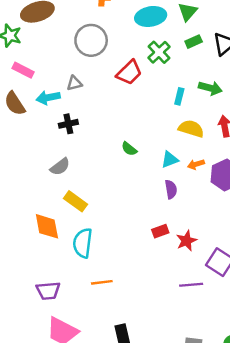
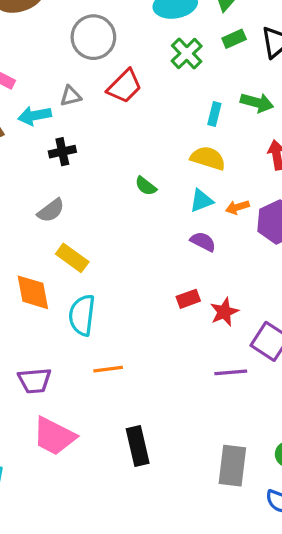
red trapezoid: (129, 73) -> (124, 86), moved
yellow semicircle: (191, 129) -> (208, 158), moved
purple semicircle: (171, 189) -> (203, 242), turned -54

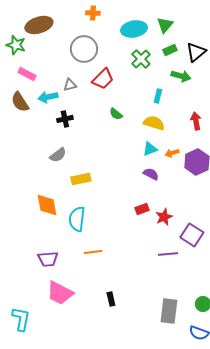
green arrow: (257, 103) -> (181, 76), moved
green semicircle: (146, 186) -> (116, 114), moved
yellow rectangle: (72, 258) -> (81, 179), moved, turned -48
black rectangle: (138, 446) -> (111, 299), size x0.6

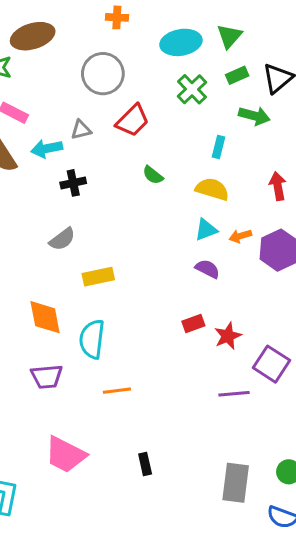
purple trapezoid: (48, 259) -> (47, 377), moved

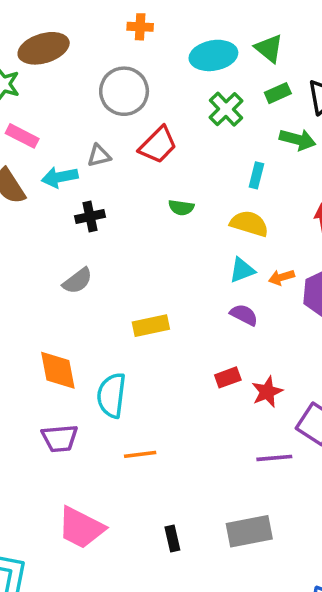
green triangle: (229, 36) -> (269, 48), turned -32
green semicircle: (153, 175) -> (181, 208), turned -30
yellow rectangle: (98, 277) -> (151, 326), moved
gray rectangle: (236, 483) -> (249, 531), moved, turned 72

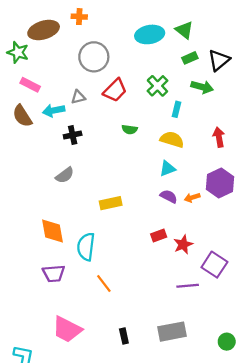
orange cross: (140, 27) -> (79, 17), moved
green cross: (226, 109) -> (157, 86), moved
orange arrow: (281, 277) -> (192, 198), moved
orange line: (140, 454) -> (104, 284), turned 60

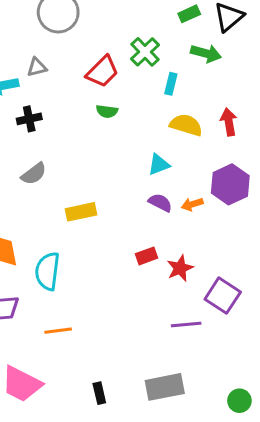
red trapezoid: (115, 90) -> (102, 72), moved
yellow semicircle: (172, 139) -> (186, 125), moved
gray semicircle: (65, 175) -> (34, 174), moved
orange line: (104, 284) -> (58, 331), moved, turned -60

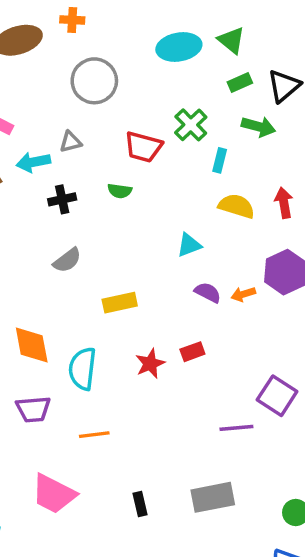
red trapezoid: (102, 72) -> (143, 147), turned 60
green semicircle: (107, 111) -> (120, 191), moved
cyan triangle: (159, 165) -> (189, 245), moved
red star: (180, 268) -> (150, 364), moved

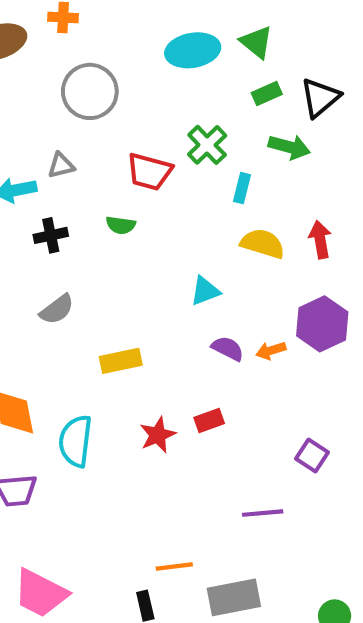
purple square: (277, 396) -> (312, 455), moved, size x0.7
orange line: (94, 435) -> (174, 567), moved

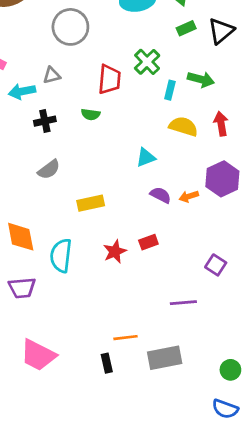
green arrow: (289, 147) -> (201, 79), moved
red trapezoid: (149, 172) -> (109, 79), turned -100

